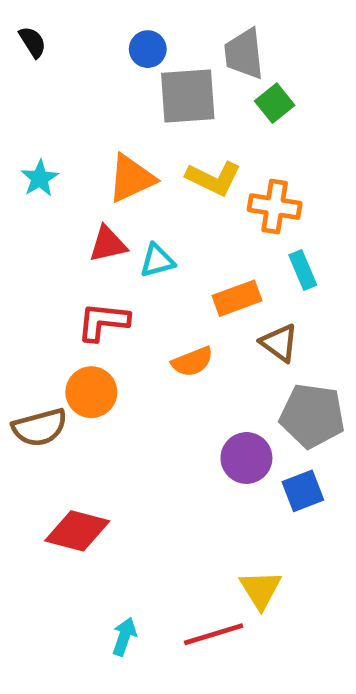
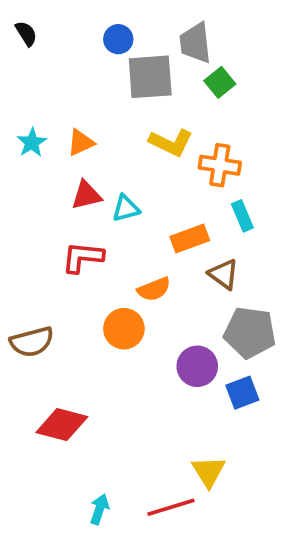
orange triangle: (131, 178) -> (81, 143), moved, size x0.7
orange circle: (91, 392) -> (124, 329), moved

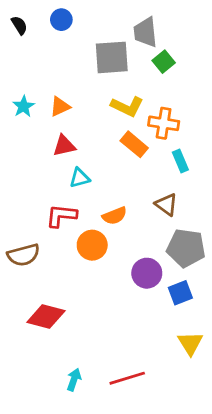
blue circle: (118, 39) -> (61, 20), moved
cyan triangle: (126, 208) -> (80, 178), moved
orange rectangle: (190, 238) -> (134, 144), moved, turned 60
red L-shape: (83, 257) -> (61, 216), moved
yellow triangle: (209, 472) -> (190, 343), moved

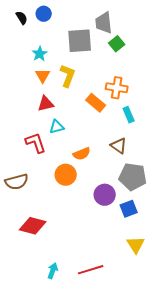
black semicircle: (19, 25) -> (22, 18), moved
cyan star: (24, 106) -> (40, 54), moved
orange triangle: (60, 106) -> (43, 76), turned -35
yellow L-shape: (127, 106) -> (68, 76), moved, turned -95
red L-shape: (61, 216) -> (36, 143), moved, turned 65

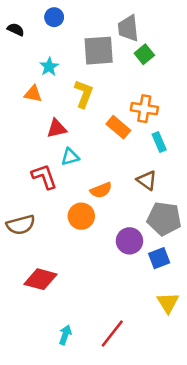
black semicircle: (22, 18) -> (16, 30), moved, turned -32
orange triangle: (43, 76) -> (33, 94), moved, turned -49
red line: (91, 270) -> (112, 334), turned -35

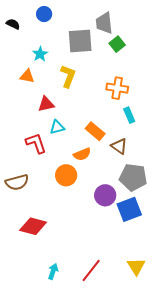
orange rectangle: (118, 127) -> (95, 131), moved
blue square: (159, 258) -> (129, 209), size x1.4
yellow triangle: (168, 303) -> (136, 266), moved

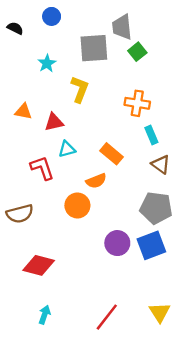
orange triangle: (27, 76) -> (23, 112), moved
brown triangle: (119, 146) -> (161, 164), moved
purple circle: (105, 195) -> (117, 243), moved
cyan arrow: (53, 271) -> (45, 315), moved

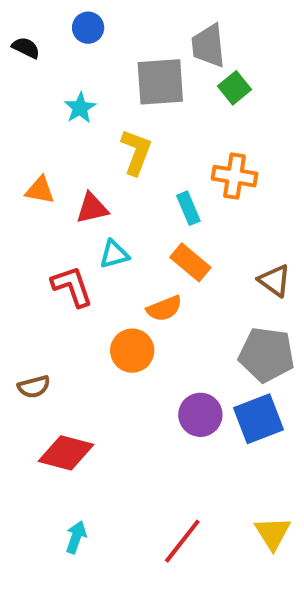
cyan rectangle: (151, 135) -> (188, 208), moved
brown semicircle: (20, 214) -> (34, 387), moved, size x0.7

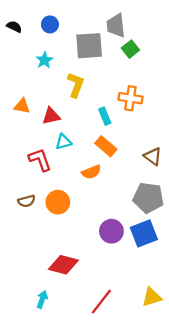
blue circle: (88, 28) -> (50, 24), moved
orange circle: (132, 351) -> (58, 202), moved
brown semicircle: (34, 387) -> (27, 201), moved
red diamond: (66, 453) -> (63, 265), moved
yellow triangle: (273, 533) -> (152, 297), turned 45

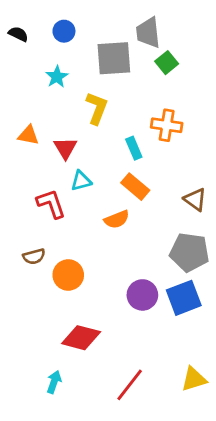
red triangle: (51, 116) -> (65, 148), turned -48
orange circle: (58, 202) -> (68, 275), moved

